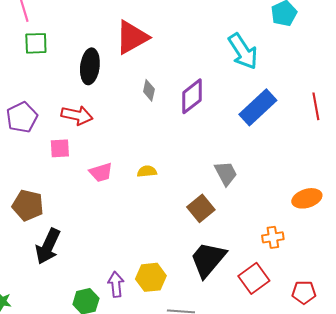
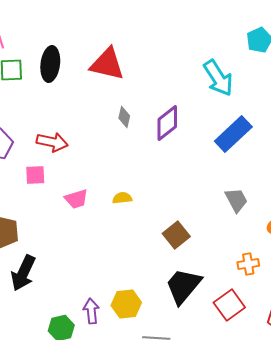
red triangle: (132, 37) -> (107, 64), turned 42
black ellipse: (90, 66) -> (50, 64), moved
gray trapezoid: (226, 173) -> (236, 200), moved

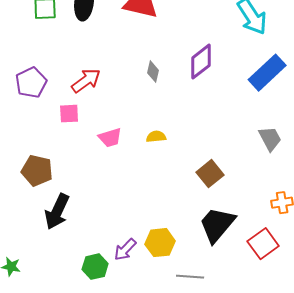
gray diamond: (124, 117) -> (153, 72), moved
red arrow: (52, 142) -> (86, 81), turned -48
purple arrow: (91, 311) -> (125, 250), turned -130

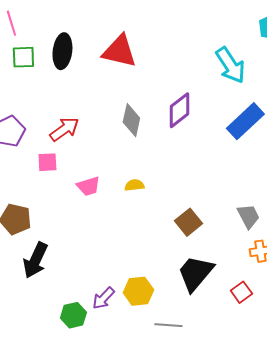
gray diamond: (153, 72) -> (131, 120), size x1.5
gray trapezoid: (270, 139) -> (248, 216), moved
red square: (263, 244) -> (241, 292), size x0.7

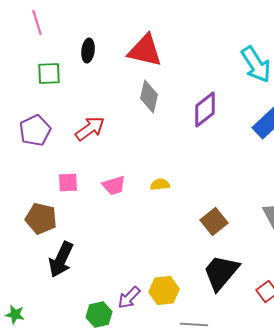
black ellipse: (62, 51) -> (88, 50), size x0.7
green square: (23, 57) -> (49, 74), moved
gray diamond: (131, 120) -> (149, 96), moved
pink square: (47, 162) -> (68, 182), moved

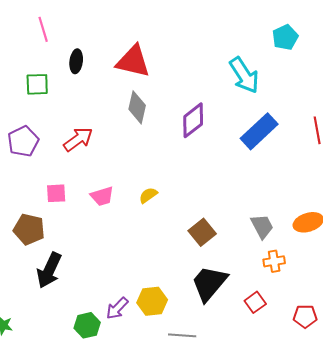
pink line: (37, 22) -> (43, 29), moved
yellow semicircle: (160, 184) -> (148, 195), turned -30

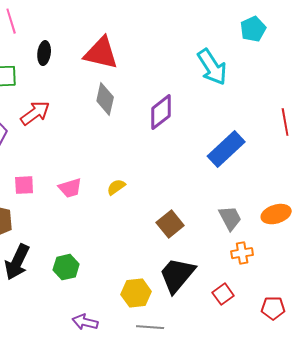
blue rectangle: (259, 131) -> (226, 149), moved
red arrow: (78, 139) -> (35, 113), moved
yellow hexagon: (152, 301) -> (136, 293), moved
purple arrow: (117, 308) -> (85, 322), moved, turned 60
green hexagon: (87, 325) -> (66, 267), moved

